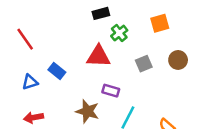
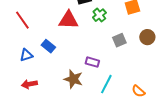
red triangle: (98, 56) -> (68, 20), moved

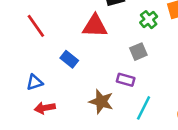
green cross: (99, 15) -> (149, 20), moved
gray square: (119, 40) -> (138, 52), moved
blue triangle: (26, 55) -> (35, 82), moved

